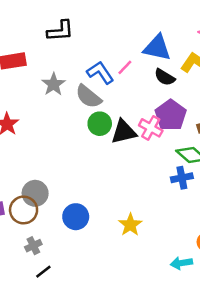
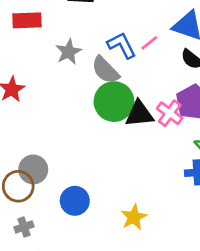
green circle: (100, 124) -> (114, 102), size x1.5

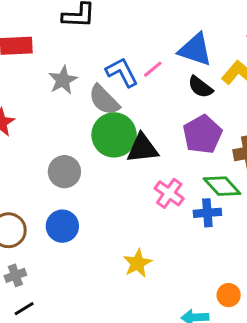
pink cross: (170, 113) -> (169, 193), moved
gray circle: (33, 169) -> (64, 172), moved
blue circle: (75, 201) -> (62, 226), moved

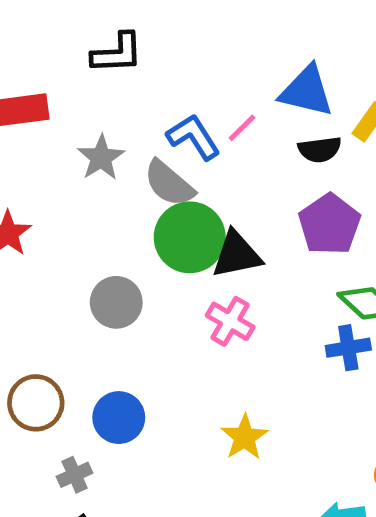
black semicircle: (200, 87) -> (320, 149), turned -40
pink cross: (169, 193) -> (230, 321), moved
blue circle: (62, 226) -> (119, 418), moved
gray cross: (15, 275) -> (75, 475), moved

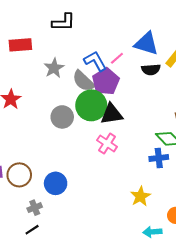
purple pentagon: (329, 224) -> (106, 81), moved
gray circle: (116, 302) -> (62, 117), moved
yellow star: (245, 437) -> (140, 196), moved

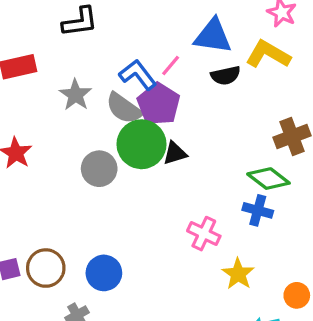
black triangle: (112, 114) -> (175, 153), size x0.7
pink cross: (107, 143) -> (204, 234), moved
blue cross: (159, 158) -> (258, 210), turned 30

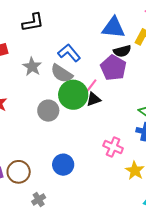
pink line: (171, 65) -> (92, 85), moved
purple pentagon: (159, 104) -> (113, 68), moved
blue circle: (104, 273) -> (63, 165), moved

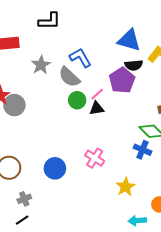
green circle: (73, 95) -> (77, 100), size x0.6
gray circle: (48, 111) -> (14, 105), moved
pink cross: (113, 147) -> (95, 158), moved

